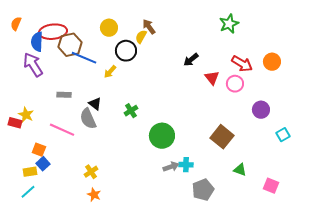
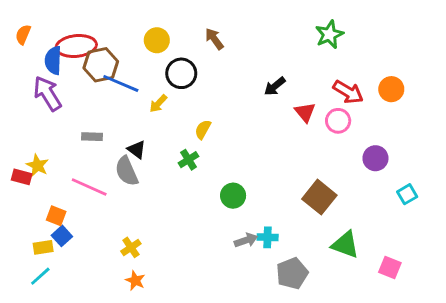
yellow semicircle: (141, 37) -> (203, 129), moved
green circle: (162, 136) -> (233, 196), size x0.7
green triangle: (240, 170) -> (345, 245), size x1.5

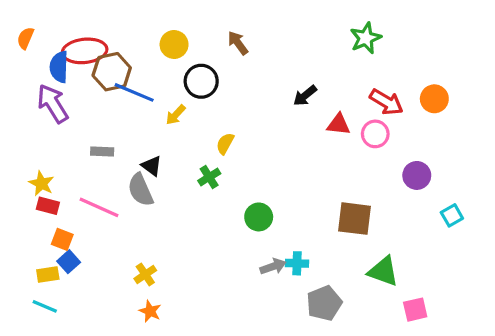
red triangle: (305, 112) -> (339, 124), turned -45
red rectangle: (22, 177) -> (48, 206), moved
brown square: (319, 197) -> (354, 219), turned -32
pink square: (390, 268) -> (415, 310), moved, turned -35
cyan line: (40, 276) -> (45, 306), turned 65

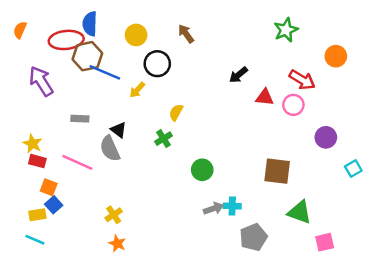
blue semicircle: (59, 67) -> (90, 24), moved
orange circle: (434, 99) -> (336, 56), moved

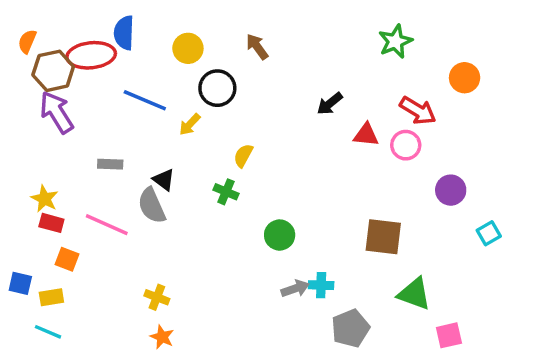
brown hexagon: (87, 56) -> (53, 71), moved
green cross: (164, 139) -> (226, 192), turned -35
blue square: (54, 205) -> (20, 283), moved, turned -35
yellow cross: (114, 215) -> (157, 297), turned -35

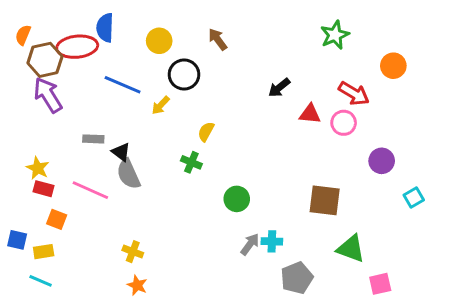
black triangle: (164, 180) -> (121, 152), moved
gray arrow: (295, 289) -> (250, 244), turned -35

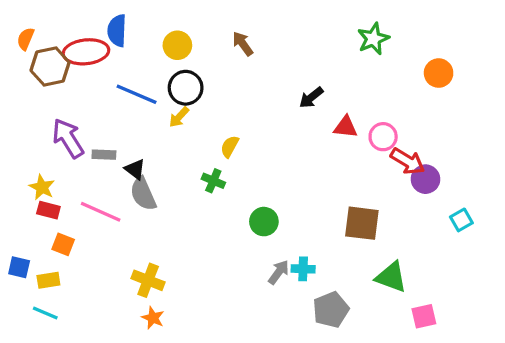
black circle: (184, 74) -> (186, 88), moved
red arrow: (354, 94) -> (408, 161), moved
purple arrow: (48, 95) -> (68, 138), moved
yellow cross: (133, 252) -> (148, 280), size x1.4

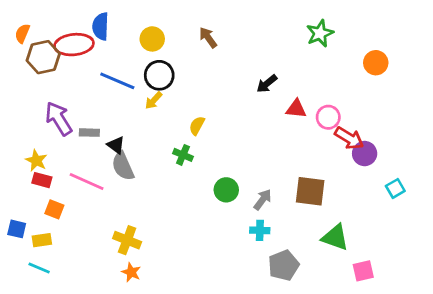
gray arrow: (279, 272) -> (263, 200), moved

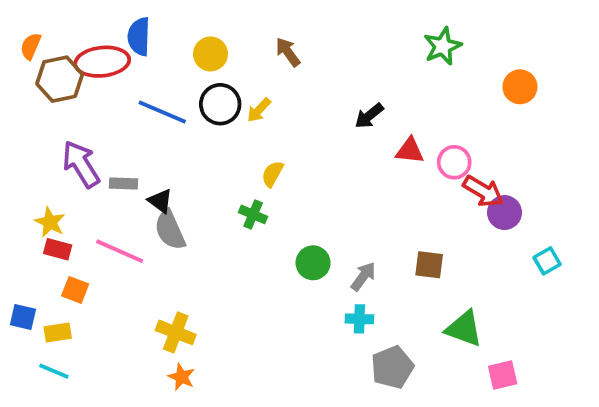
yellow arrow: (154, 100) -> (259, 110), moved
brown square: (310, 191) -> (429, 265), size x0.7

